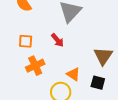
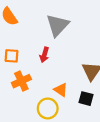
red arrow: (57, 40) -> (44, 55), turned 56

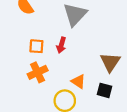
orange square: (12, 56) -> (36, 46), moved

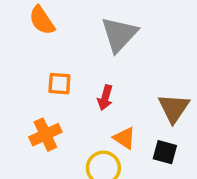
red arrow: (61, 45) -> (105, 98), moved
orange cross: (38, 72) -> (45, 135), moved

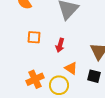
orange cross: (45, 135) -> (35, 79), moved

